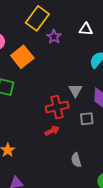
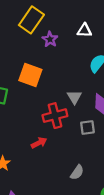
orange square: (22, 57) -> (30, 75), moved, turned -30
red arrow: (52, 131) -> (39, 143), moved
gray semicircle: (76, 160) -> (77, 172), turned -128

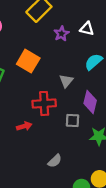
purple star: (50, 39) -> (61, 34), moved
gray triangle: (74, 97) -> (66, 81), moved

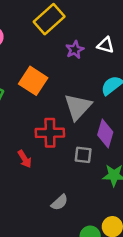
gray triangle: (66, 81) -> (78, 107), size x1.6
red arrow: (24, 126) -> (25, 159), turned 72

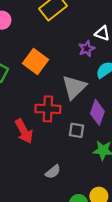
purple star: (75, 50) -> (87, 49), moved
red arrow: (25, 159) -> (24, 131), size x1.5

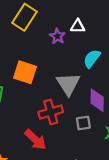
purple star: (87, 49) -> (57, 36), moved

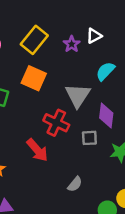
yellow rectangle: (25, 17) -> (34, 40), moved
white triangle: (78, 26) -> (94, 36), turned -35
red cross: (51, 112) -> (56, 123), turned 35

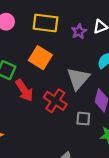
yellow rectangle: (34, 40) -> (46, 23), turned 50
red arrow: (37, 150) -> (24, 90), moved

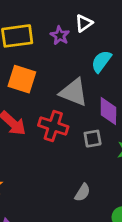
gray triangle: (78, 79) -> (74, 92), turned -35

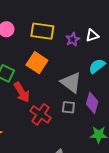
red cross: (53, 126) -> (41, 114), moved
gray square: (93, 139) -> (68, 107), moved

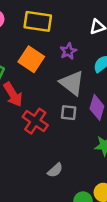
purple star: (73, 39) -> (68, 51), moved

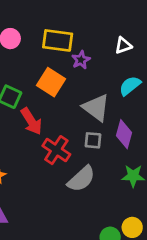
purple star: (68, 51) -> (81, 60), moved
gray semicircle: (55, 170) -> (81, 179), moved, size x1.6

